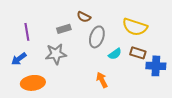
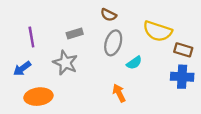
brown semicircle: (84, 17) -> (109, 15), moved
brown rectangle: (138, 53) -> (183, 50), moved
gray star: (56, 54) -> (65, 63), turned 30

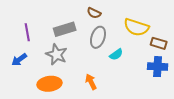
gray rectangle: (75, 34) -> (65, 29), size x1.5
orange arrow: (119, 93) -> (91, 82), moved
orange ellipse: (38, 97) -> (49, 84), moved

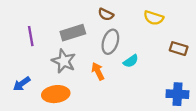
yellow semicircle: (136, 27) -> (154, 18), moved, size x0.7
blue arrow: (19, 60) -> (22, 84), moved
blue cross: (158, 67) -> (177, 94), moved
orange arrow: (91, 82) -> (98, 71), moved

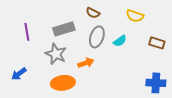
cyan semicircle: (131, 61) -> (120, 41), moved
orange arrow: (98, 71) -> (86, 63), turned 98
orange ellipse: (56, 94) -> (63, 83), moved

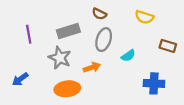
cyan semicircle: (120, 41) -> (128, 56), moved
blue cross: (156, 83) -> (154, 83), moved

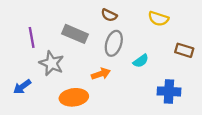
gray rectangle: (68, 31) -> (75, 34), turned 40
gray star: (60, 58) -> (52, 63), moved

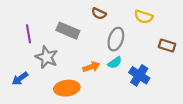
gray ellipse: (114, 43) -> (116, 39), moved
cyan semicircle: (141, 61) -> (115, 63), moved
blue cross: (169, 91) -> (139, 75), moved, turned 30

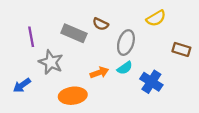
brown semicircle: (99, 14) -> (101, 24), moved
yellow semicircle: (144, 17) -> (156, 18), turned -48

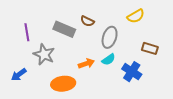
brown rectangle: (181, 49) -> (150, 48), moved

